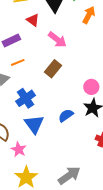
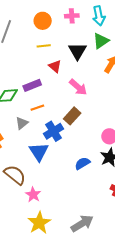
blue cross: (26, 98) -> (54, 131), moved
blue triangle: (34, 124) -> (39, 152), moved

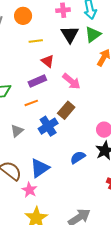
orange circle: (43, 21) -> (23, 16), moved
black triangle: (77, 51) -> (70, 34), moved
purple rectangle: (32, 85) -> (37, 81), moved
gray triangle: (22, 123) -> (17, 131), moved
blue triangle: (39, 152) -> (40, 168), moved, turned 30

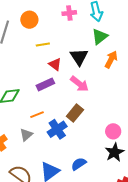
black triangle: (70, 34) -> (79, 57), moved
orange line: (31, 103) -> (37, 115), moved
blue semicircle: (78, 157) -> (79, 164), moved

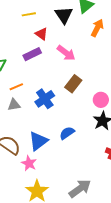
black triangle: (79, 57) -> (64, 15), moved
brown rectangle: (75, 113) -> (73, 84), moved
orange line: (37, 115) -> (16, 87), moved
gray triangle: (26, 135) -> (14, 105), turned 32

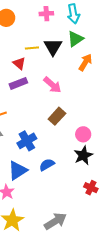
yellow line: (29, 14) -> (32, 48), moved
red triangle: (41, 34) -> (19, 63), moved
blue cross: (45, 99) -> (27, 141), moved

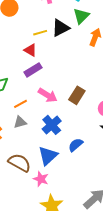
black triangle: (53, 47) -> (61, 28), turned 42
pink arrow: (52, 85) -> (48, 95), moved

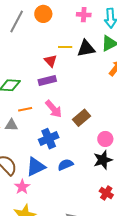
gray triangle: (20, 122) -> (11, 125), moved

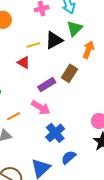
purple rectangle: (47, 80) -> (47, 85), moved
brown rectangle: (82, 118) -> (69, 73), moved
blue cross: (49, 139) -> (55, 133), moved

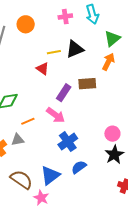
green triangle: (75, 28) -> (112, 39), moved
brown rectangle: (69, 73) -> (87, 84), turned 48
purple rectangle: (47, 85) -> (64, 93), turned -30

